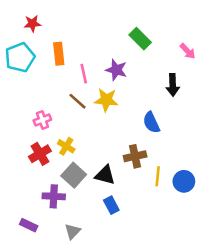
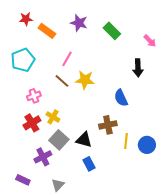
orange rectangle: (59, 54) -> (47, 31), moved, turned -48
cyan pentagon: (20, 57) -> (23, 60), moved
purple star: (116, 70) -> (79, 23), moved
pink line: (84, 74) -> (67, 59), turned 42
purple cross: (54, 196) -> (43, 157), turned -30

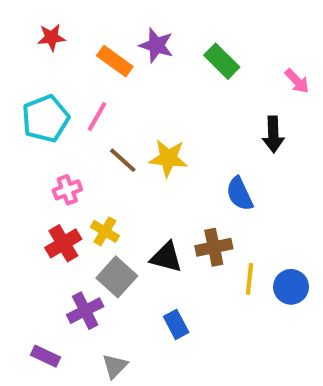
orange rectangle: (47, 31) -> (115, 61), moved
pink line: (67, 59) -> (97, 117), moved
black triangle: (84, 140) -> (166, 257), moved

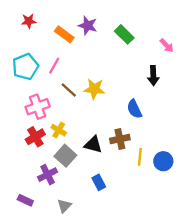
pink cross: (67, 190) -> (38, 107), size x1.5

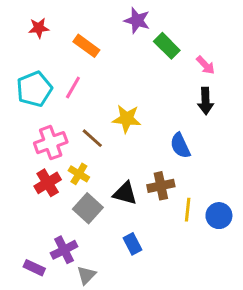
purple star: (88, 26) -> (137, 20), moved
pink arrow: (167, 46) -> (206, 65), moved
brown line: (69, 90) -> (92, 138), moved
purple cross: (48, 175) -> (64, 250), moved

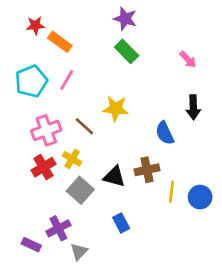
orange rectangle: (86, 46) -> (60, 42), moved
green rectangle: (167, 46) -> (127, 51), moved
black arrow: (206, 101) -> (193, 107), moved

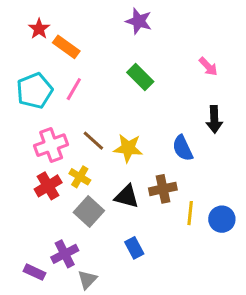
red star: (35, 25) -> (39, 29), turned -30
green rectangle: (127, 51) -> (140, 77), moved
yellow star: (116, 109) -> (128, 148), moved

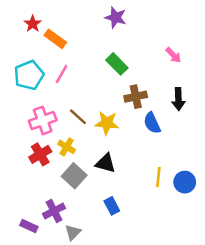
brown cross: (163, 189) -> (136, 97), moved

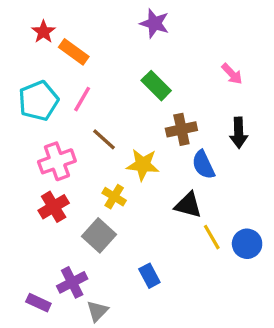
brown line: (78, 117) -> (104, 139), moved
yellow cross: (67, 147) -> (114, 197), moved
black triangle: (106, 163) -> (188, 205), moved
yellow line: (158, 177) -> (212, 237), turned -36

